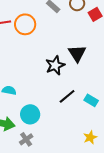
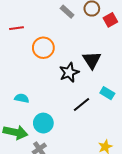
orange circle: (25, 24) -> (43, 48), moved
cyan rectangle: (91, 100) -> (107, 93), moved

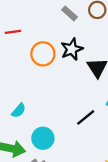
black star: (69, 72) -> (72, 49), moved
cyan semicircle: (22, 98) -> (19, 110), turned 120

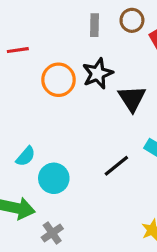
gray rectangle: (69, 13) -> (94, 25), turned 49
cyan circle: (43, 138) -> (54, 178), moved

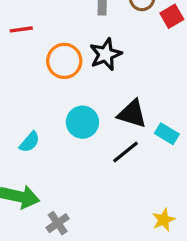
black triangle: (132, 99) -> (132, 114), moved, turned -40
cyan circle: (54, 178) -> (82, 122), moved

